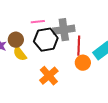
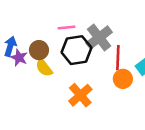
gray cross: (64, 30) -> (99, 38), turned -30

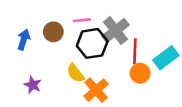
brown circle: (39, 50) -> (53, 32), moved
purple star: (19, 58) -> (33, 85), moved
yellow semicircle: (44, 68) -> (75, 73), moved

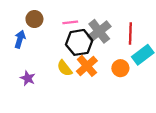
brown circle: (53, 32) -> (34, 19), moved
red line: (135, 51) -> (130, 34), moved
orange cross: (96, 90) -> (87, 66), moved

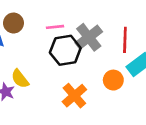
orange cross: (87, 66) -> (74, 96), moved
yellow semicircle: (65, 68) -> (20, 79), moved

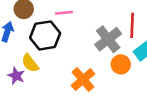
gray cross: (89, 37) -> (108, 39), moved
black hexagon: (65, 50) -> (45, 35), moved

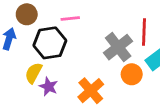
yellow semicircle: (30, 63) -> (34, 73), turned 66
purple star: (16, 76) -> (48, 87), moved

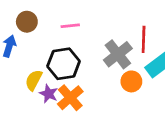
black hexagon: (50, 43) -> (64, 64), moved
orange cross: (91, 91) -> (70, 98), moved

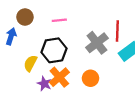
orange circle: (131, 81) -> (91, 78), moved
purple star: (49, 94) -> (44, 84), moved

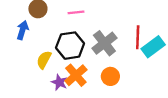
red line: (117, 31) -> (138, 37), moved
gray cross: (97, 43) -> (104, 43), moved

